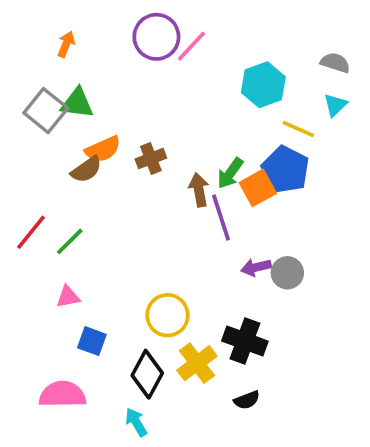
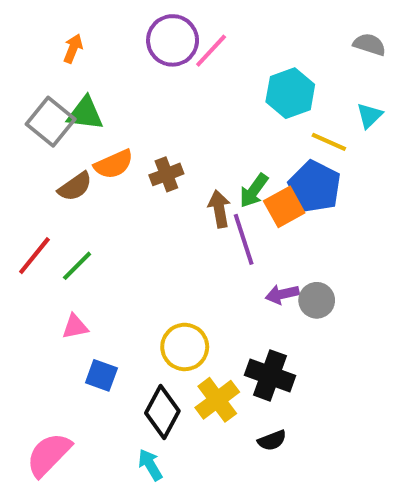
gray semicircle: (335, 63) -> (369, 44), moved
brown semicircle: (86, 170) -> (75, 187), moved
pink semicircle: (62, 394) -> (49, 455), moved, turned -45

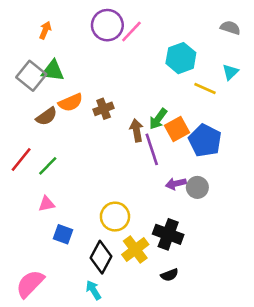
blue pentagon: (315, 187) -> (205, 140), moved

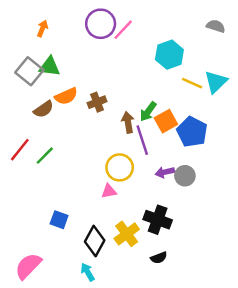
cyan triangle: (230, 72) -> (216, 82), moved, size x1.5
pink triangle: (46, 204) -> (109, 191), moved
yellow circle: (115, 217) -> (120, 167), moved

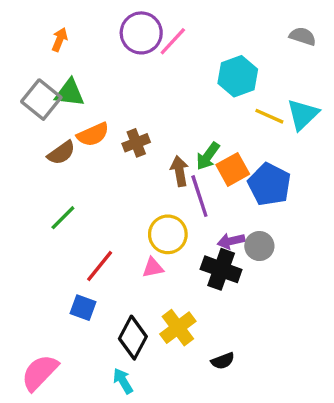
red line: (20, 150) -> (100, 266), moved
black cross: (158, 220) -> (221, 269), moved

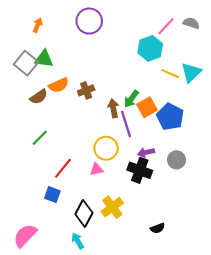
pink line: (173, 41) -> (166, 26), moved
gray circle: (259, 246) -> (176, 160), moved
black semicircle: (223, 361) -> (158, 228), moved

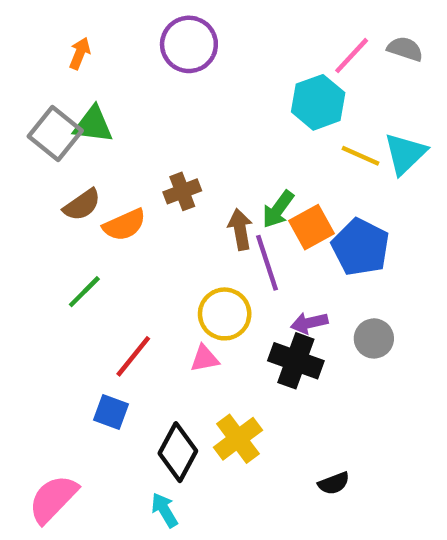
orange semicircle: (59, 85) -> (124, 225), moved

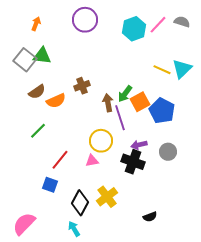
cyan hexagon: (318, 102) -> (134, 29), moved

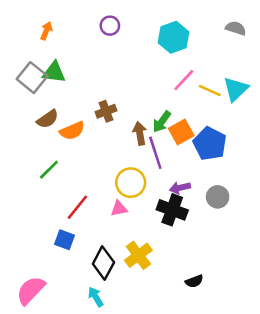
purple circle: (85, 20) -> (110, 26), size x0.6
pink line: (158, 25) -> (184, 80), moved

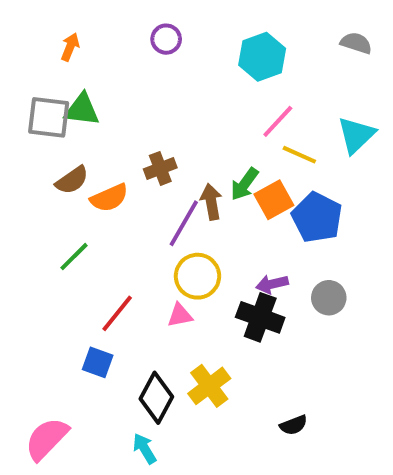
gray square: (32, 78) -> (49, 117), turned -32
yellow line: (210, 90) -> (299, 155), moved
purple line: (155, 153) -> (184, 223), moved, turned 48

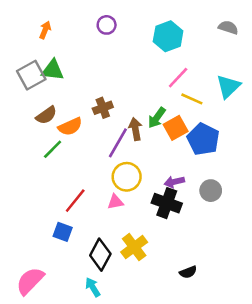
gray square: (49, 117) -> (31, 75), turned -36
green line: (74, 257) -> (53, 149), moved

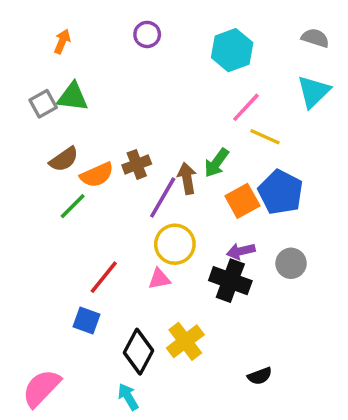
gray square: (31, 75) -> (43, 104), size x0.7
cyan triangle: (228, 86) -> (314, 92), moved
brown cross: (103, 108) -> (137, 164), moved
orange square: (176, 128) -> (242, 201), moved

